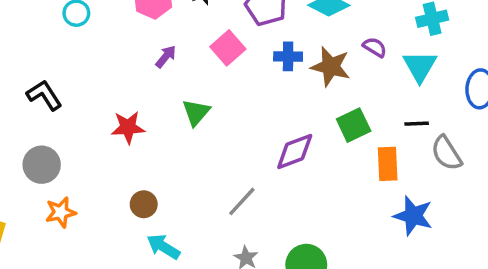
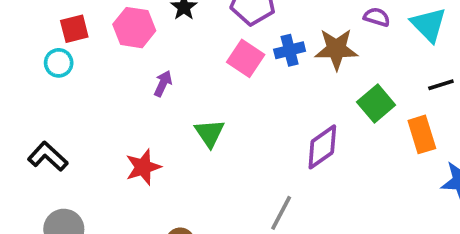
pink square: (228, 48) -> (246, 58), moved

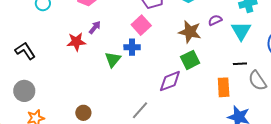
purple semicircle: (377, 17) -> (215, 20), turned -56
blue cross: (290, 50) -> (132, 47), moved
green square: (376, 103) -> (190, 60), moved
red star: (143, 167) -> (76, 42), moved

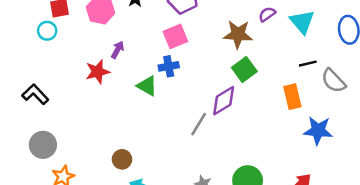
pink square: (141, 25) -> (175, 36), turned 30
green triangle: (113, 59) -> (147, 86), turned -30
gray line: (140, 110) -> (199, 124), moved

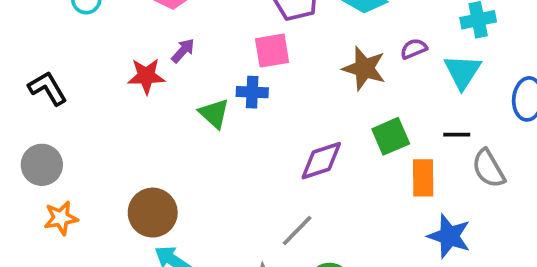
green square: (244, 70) -> (391, 136), moved
gray line: (199, 124) -> (297, 231), moved
brown circle: (122, 159) -> (153, 213), size x1.6

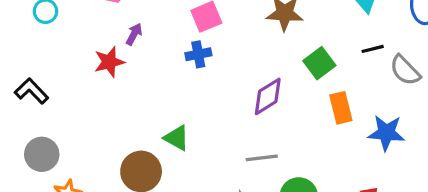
green triangle: (214, 113) -> (177, 138), moved
orange rectangle: (423, 178) -> (341, 108), moved
gray line: (297, 231) -> (262, 158), turned 52

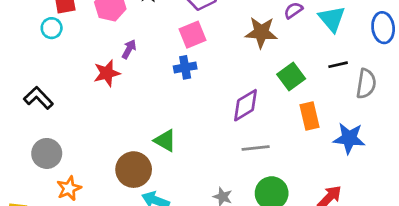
gray semicircle: (405, 70) -> (366, 84), turned -128
gray line: (262, 158) -> (256, 148), moved

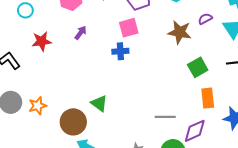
red star: (107, 73) -> (42, 41), moved
purple diamond: (245, 105) -> (195, 131), moved
orange star: (69, 188) -> (38, 106), moved

